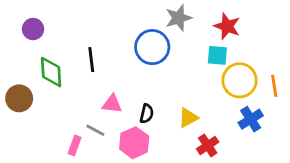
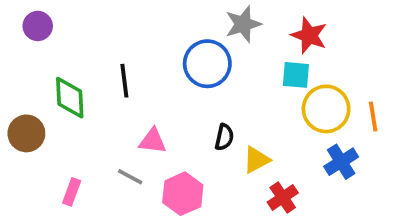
purple circle: (33, 29) -> (38, 26), moved
black semicircle: (147, 114) -> (224, 137), moved
pink rectangle: (75, 145) -> (72, 192), moved

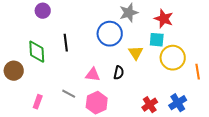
purple circle: (38, 26) -> (43, 11), moved
orange line: (373, 116) -> (198, 72), moved
pink triangle: (153, 141) -> (93, 75), moved
yellow triangle: (256, 160) -> (136, 53), moved, turned -35
blue cross: (341, 162) -> (178, 103), moved

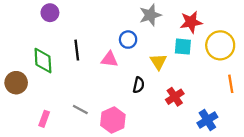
red star: (164, 19) -> (191, 22), turned -30
blue circle: (110, 34) -> (128, 40), size x0.6
yellow circle: (173, 58) -> (220, 45), moved
pink triangle: (93, 75) -> (109, 59), moved
red cross: (150, 105) -> (175, 97), moved

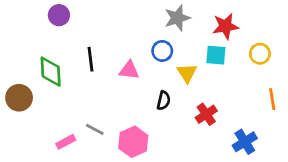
blue circle: (128, 40) -> (162, 51), moved
yellow circle: (220, 45) -> (260, 54), size x0.6
pink rectangle: (44, 119) -> (66, 142), moved, turned 42

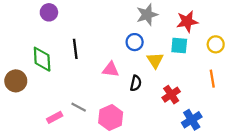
pink triangle: (129, 70) -> (111, 69), moved
orange line: (272, 99) -> (212, 79), moved
blue cross: (245, 142) -> (192, 120), moved

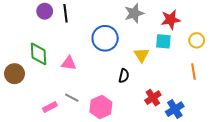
blue circle: (135, 42) -> (105, 38), moved, size x1.6
black line: (75, 49) -> (66, 13), moved
pink triangle: (111, 69) -> (69, 63), moved
red cross: (171, 95) -> (153, 98), moved

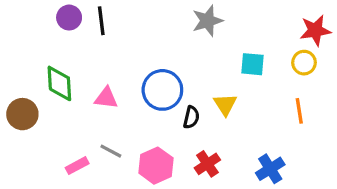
red star: (171, 20) -> (315, 30), moved
blue circle: (105, 38) -> (162, 90), moved
yellow triangle: (141, 55) -> (225, 104), moved
red cross: (153, 98) -> (207, 164), moved

